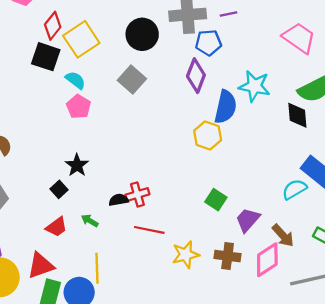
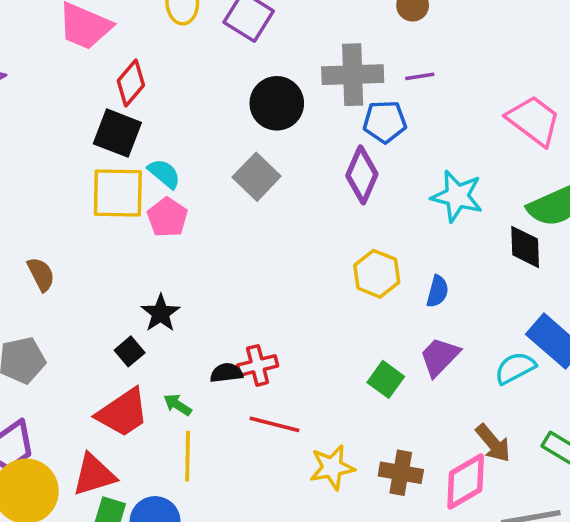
yellow square: (81, 39) -> (118, 193), moved, turned 32
blue semicircle: (226, 107) -> (438, 291), moved, size x0.6
purple trapezoid: (248, 220) -> (440, 357), moved
red trapezoid: (56, 227) -> (123, 413), size x1.5
yellow line: (97, 268) -> (188, 456), moved

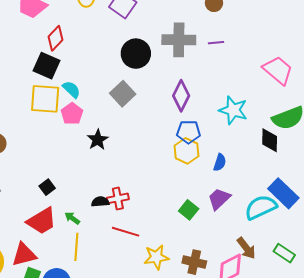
blue pentagon: (385, 122) -> (188, 132), moved
black star: (161, 313) -> (98, 140), moved
cyan semicircle: (515, 368) -> (261, 207), size x1.4

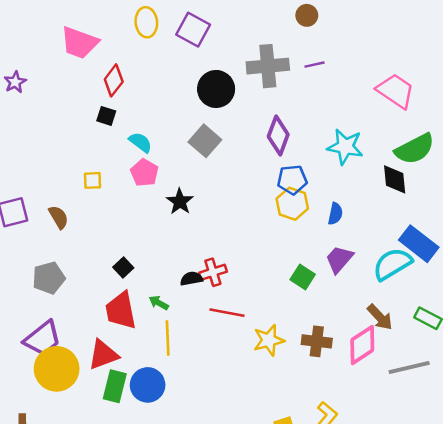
black square: (47, 66) -> (106, 116), size x0.6
yellow square: (45, 99) -> (93, 180), moved, size x0.5
red trapezoid: (42, 221) -> (121, 310), turned 116

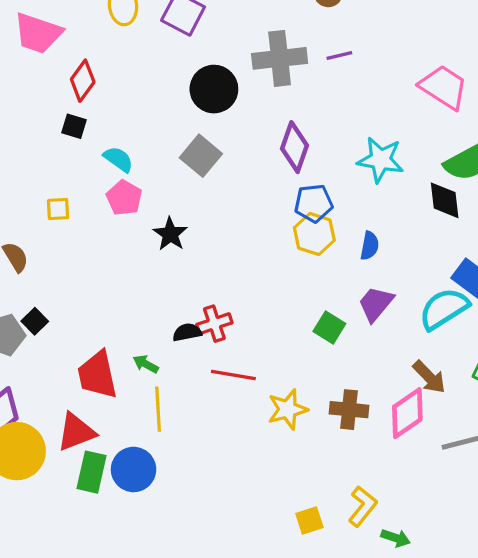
black square: (123, 267) -> (35, 321), moved

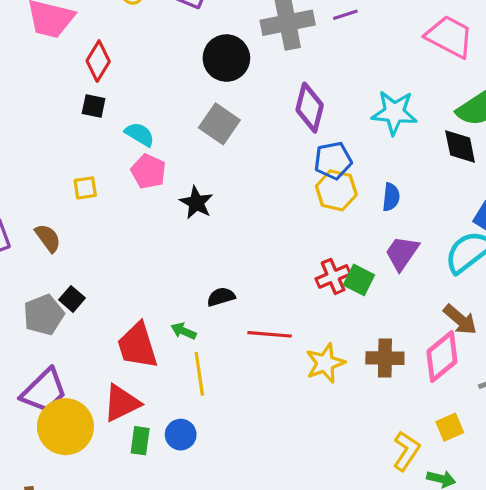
red cross: (214, 324) -> (333, 276), moved
blue circle: (134, 469) -> (181, 435), size x0.7
green rectangle: (92, 472) -> (140, 441), size x0.7
yellow square: (309, 521) -> (450, 427), moved

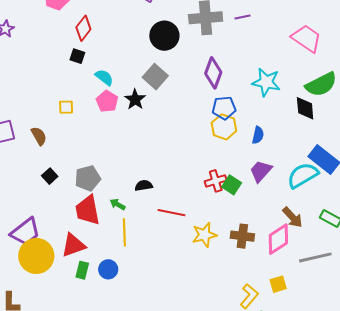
black star: (196, 203) -> (135, 99), moved
gray pentagon: (44, 315) -> (88, 178), moved

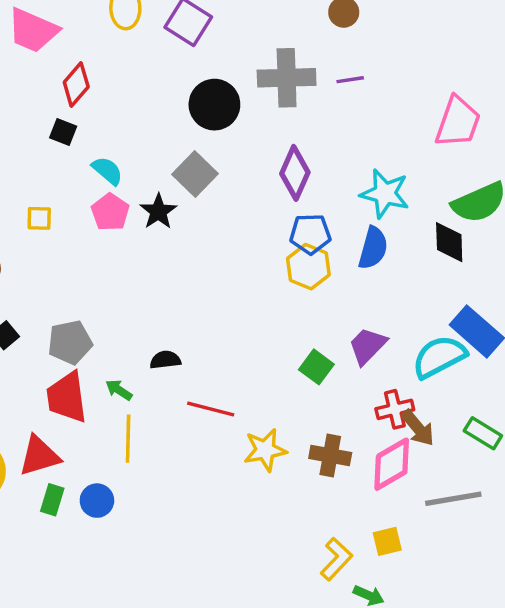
pink trapezoid: (306, 38) -> (458, 122), turned 72
blue semicircle: (258, 135) -> (373, 248), moved, size x1.4
red cross: (216, 181) -> (395, 409), moved

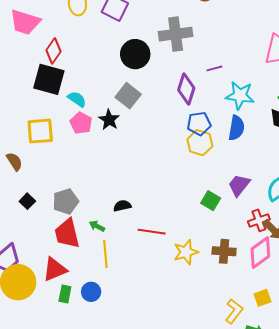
purple line: (350, 80) -> (214, 68), moved
black square: (63, 132) -> (49, 79), size x2.0
yellow square: (39, 218) -> (40, 131), size x1.8

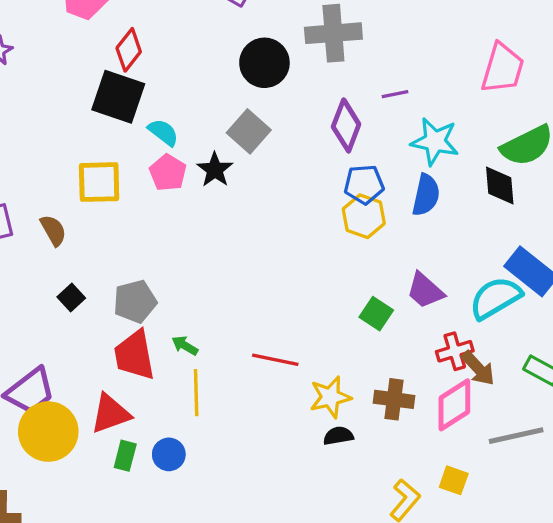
purple trapezoid: (239, 185) -> (425, 291), turned -90
black semicircle: (122, 206) -> (338, 436), moved
yellow square: (263, 298) -> (454, 480), turned 36

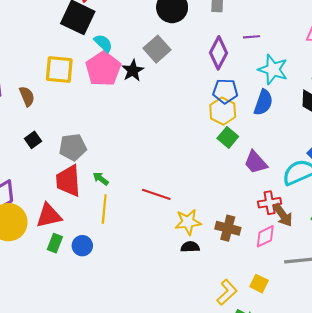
pink pentagon: (168, 173) -> (103, 69), size x1.5
green square: (376, 314) -> (228, 137), moved
pink diamond: (454, 405) -> (265, 236), size x0.7

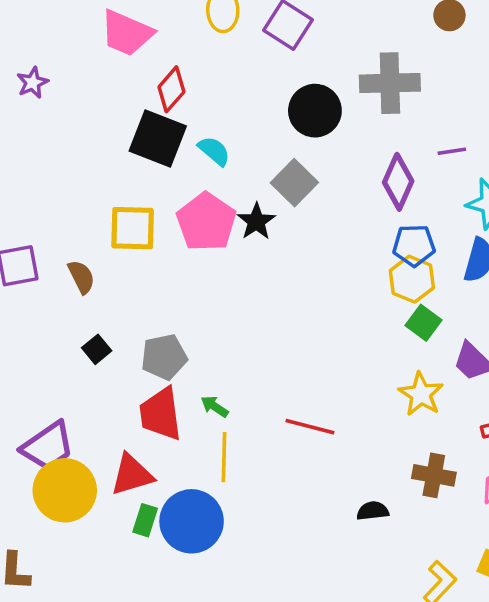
cyan semicircle: (103, 43) -> (214, 151), moved
yellow star: (188, 222) -> (421, 394), moved, turned -30
blue circle: (82, 246) -> (192, 521), size x1.8

